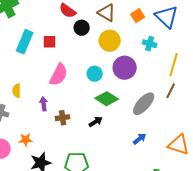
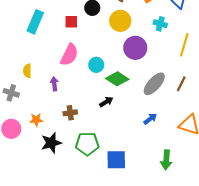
red square: (50, 42) -> (71, 22), moved
cyan circle: (95, 74) -> (96, 65), moved
brown line: (171, 91) -> (181, 84), moved
brown cross: (63, 118) -> (70, 113), moved

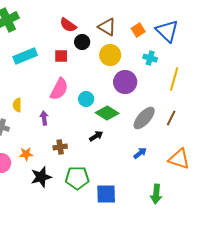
cyan rectangle: (35, 22) -> (25, 56), turned 45

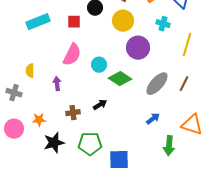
black arrow: (96, 136) -> (100, 105), moved
green arrow: (156, 194) -> (169, 146), moved

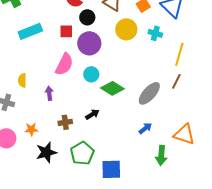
yellow circle: (123, 21) -> (126, 29), moved
purple circle: (138, 48) -> (89, 43), moved
brown line: (184, 84) -> (176, 81), moved
green pentagon: (90, 144) -> (82, 153), turned -30

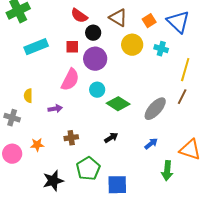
purple arrow: (49, 93) -> (55, 109), turned 88
black arrow: (92, 114) -> (111, 138), moved
black star: (46, 152) -> (53, 181), moved

